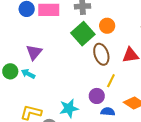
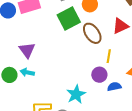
green square: (83, 34) -> (69, 19), turned 30

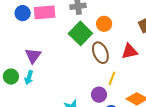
green square: (69, 19) -> (80, 33), turned -30
cyan arrow: (27, 72) -> (29, 78), turned -96

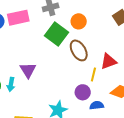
red triangle: (130, 51) -> (109, 61), moved
purple triangle: (33, 56) -> (28, 70), moved

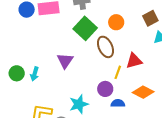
orange circle: (79, 21) -> (116, 22), moved
purple triangle: (28, 70) -> (65, 61), moved

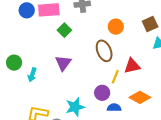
green square: (85, 28) -> (64, 30), moved, size x0.6
green circle: (17, 73) -> (14, 63), moved

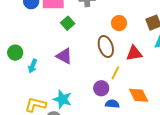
purple triangle: (63, 63) -> (64, 56), turned -42
red triangle: (132, 66) -> (134, 53), moved
orange diamond: (140, 97) -> (139, 95), turned 30
cyan star: (75, 107) -> (62, 99), moved, turned 30

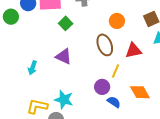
green circle: (15, 53) -> (11, 17), moved
blue semicircle: (112, 104) -> (114, 102), turned 32

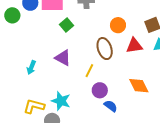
red triangle: (133, 50) -> (134, 46), moved
yellow line: (116, 71) -> (89, 71), moved
orange diamond: (140, 92) -> (139, 86), moved

